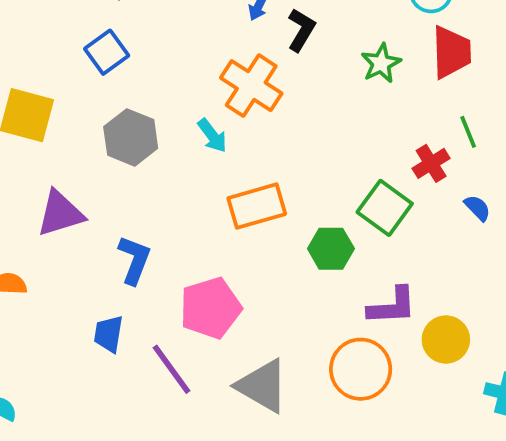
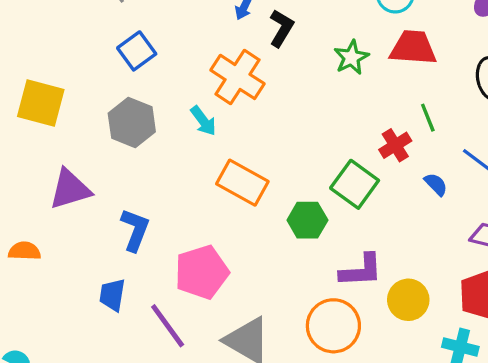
blue square: (107, 52) -> (137, 51), moved
red trapezoid: (451, 52) -> (413, 48), turned -84
orange rectangle: (257, 206) -> (242, 183), turned 45

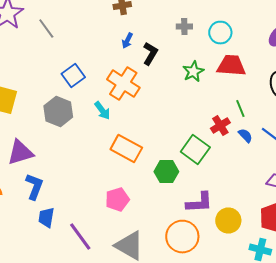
blue square: (137, 51) -> (73, 76), moved
blue semicircle: (436, 184) -> (245, 136), moved
blue L-shape: (135, 230) -> (34, 186), moved
pink pentagon: (202, 272) -> (117, 200), moved, size x0.7

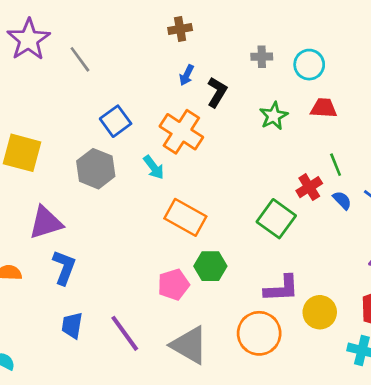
red trapezoid: (231, 66) -> (324, 108), size x0.7
green hexagon: (166, 172) -> (210, 266), moved
blue trapezoid: (46, 218) -> (72, 325), moved

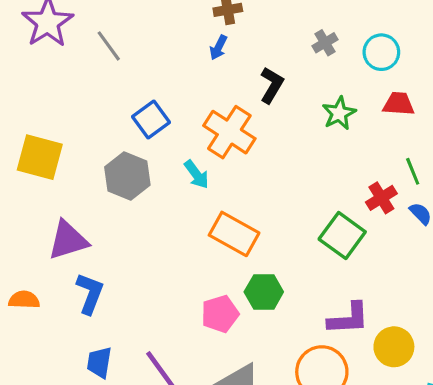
gray cross: (262, 57) -> (325, 43), turned -30
blue arrow: (187, 75) -> (218, 47), moved

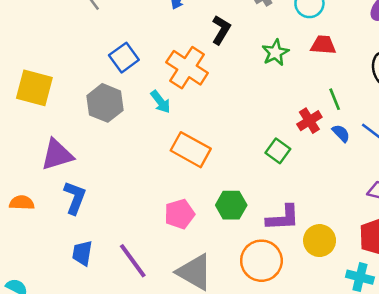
green square: (342, 236) -> (278, 151), size x0.7
green hexagon: (264, 292) -> (231, 205), moved

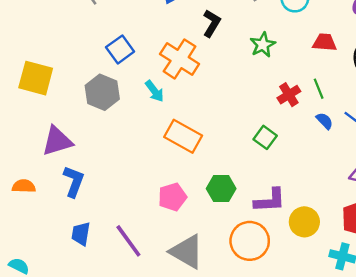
red trapezoid: (323, 45) -> (325, 42), moved
red cross: (309, 121) -> (289, 95), moved

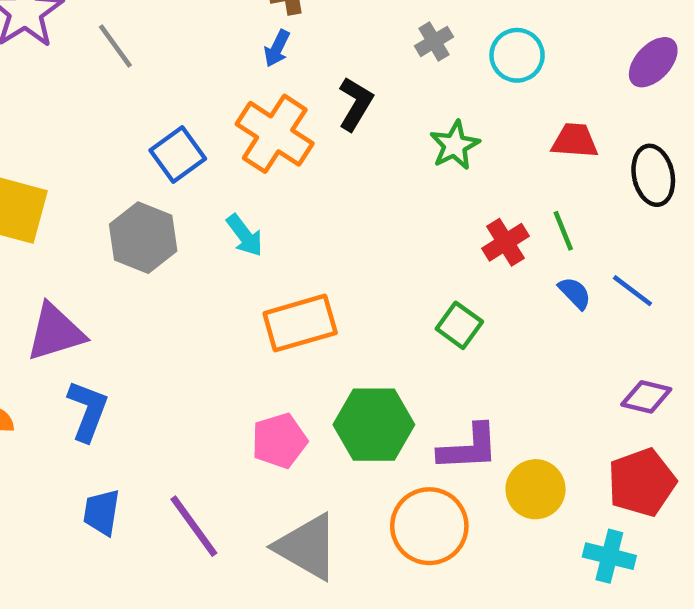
orange cross: (180, 59) -> (275, 134), moved
orange rectangle: (183, 136) -> (300, 323), turned -45
green hexagon: (221, 189) -> (374, 425), size x1.4

